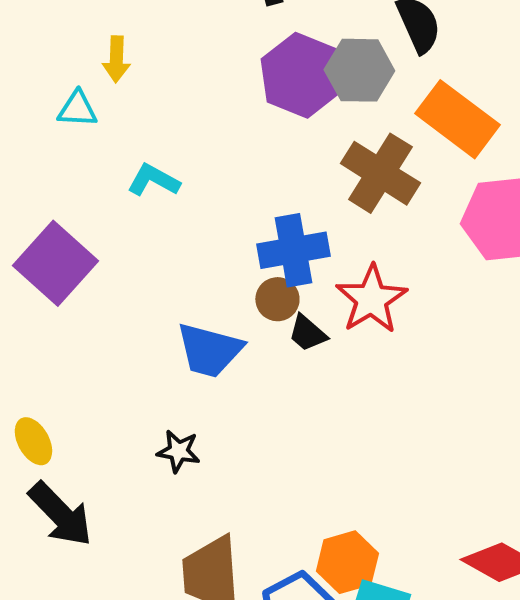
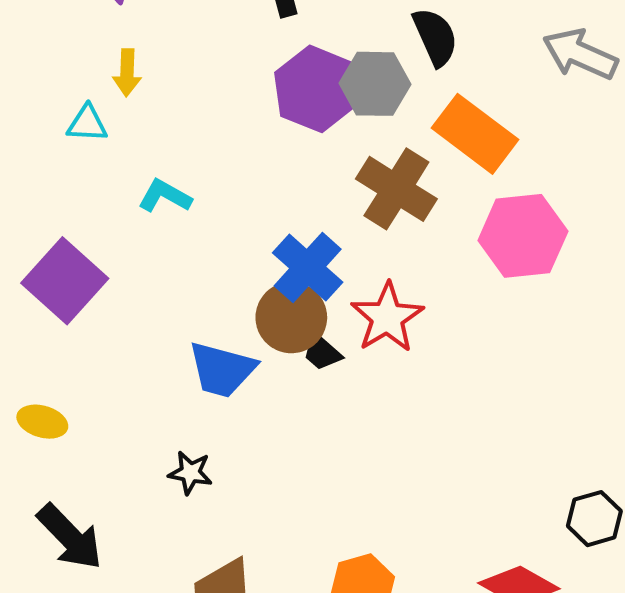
blue cross: (293, 250) -> (308, 268), turned -38
brown circle: (277, 299) -> (291, 317), size x1.6
yellow ellipse: (33, 441) -> (42, 422), moved, turned -45

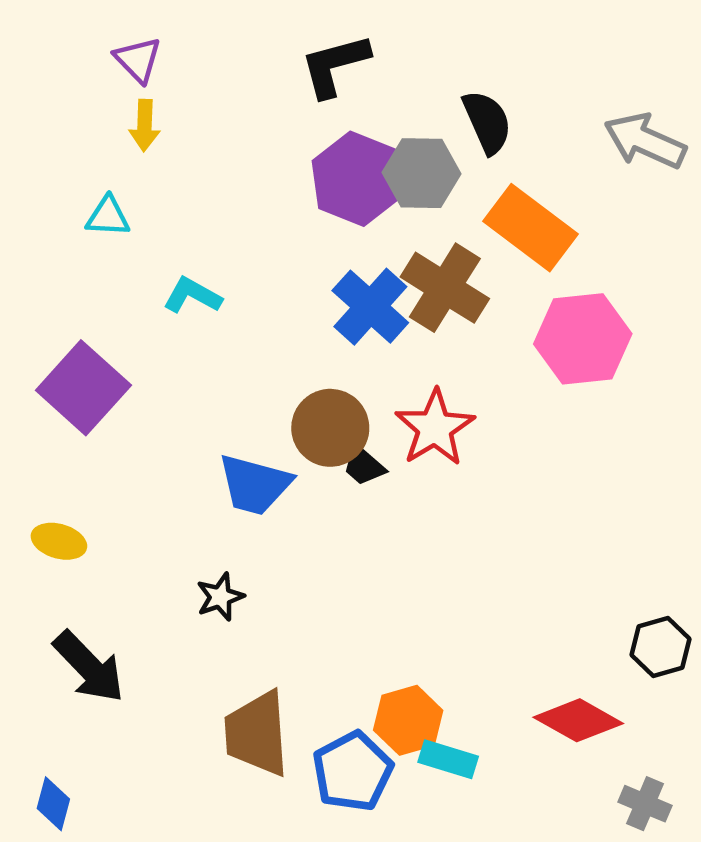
yellow arrow: (127, 73) -> (145, 125), moved
blue cross: (308, 268) -> (370, 307), moved
black star: (190, 473) -> (220, 597), turned -30

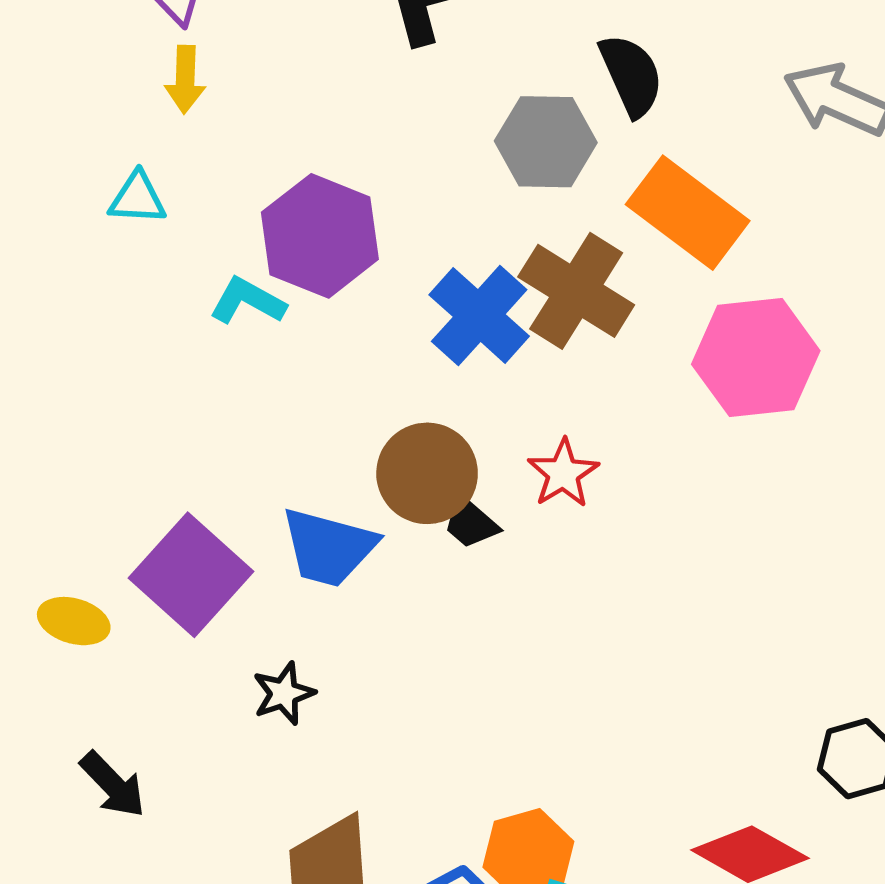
purple hexagon: (357, 179) -> (320, 236), moved
purple square: (83, 388) -> (191, 575), moved
red star: (435, 428) -> (563, 473), size x0.7
black arrow: (89, 667) -> (113, 785), size x0.7

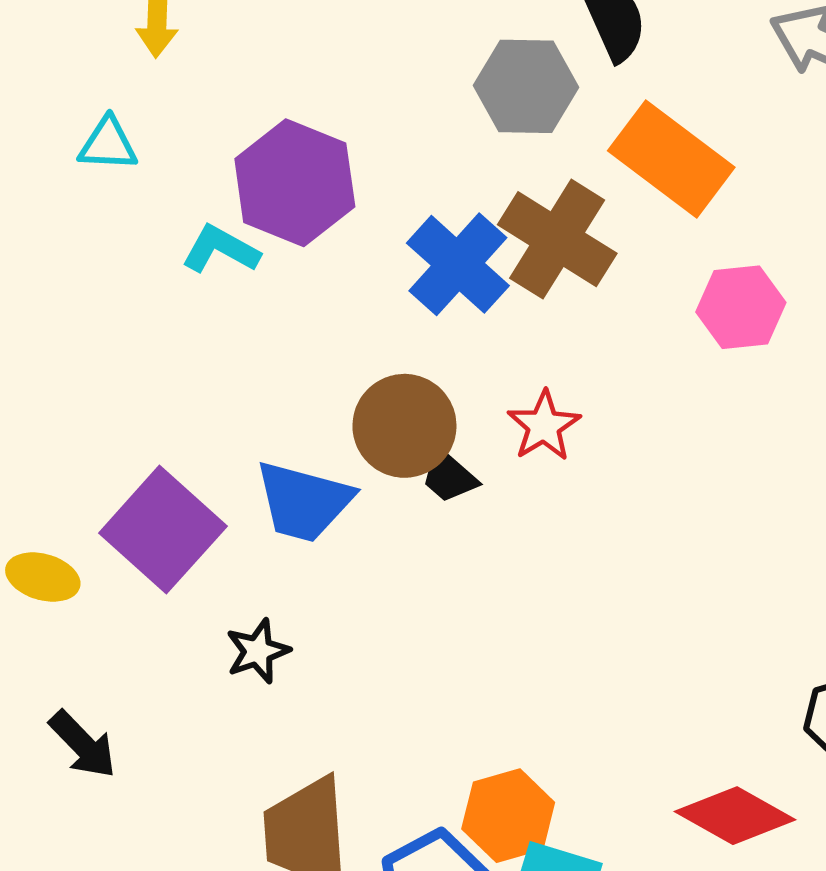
pink hexagon: (756, 357) -> (741, 307), size x0.7

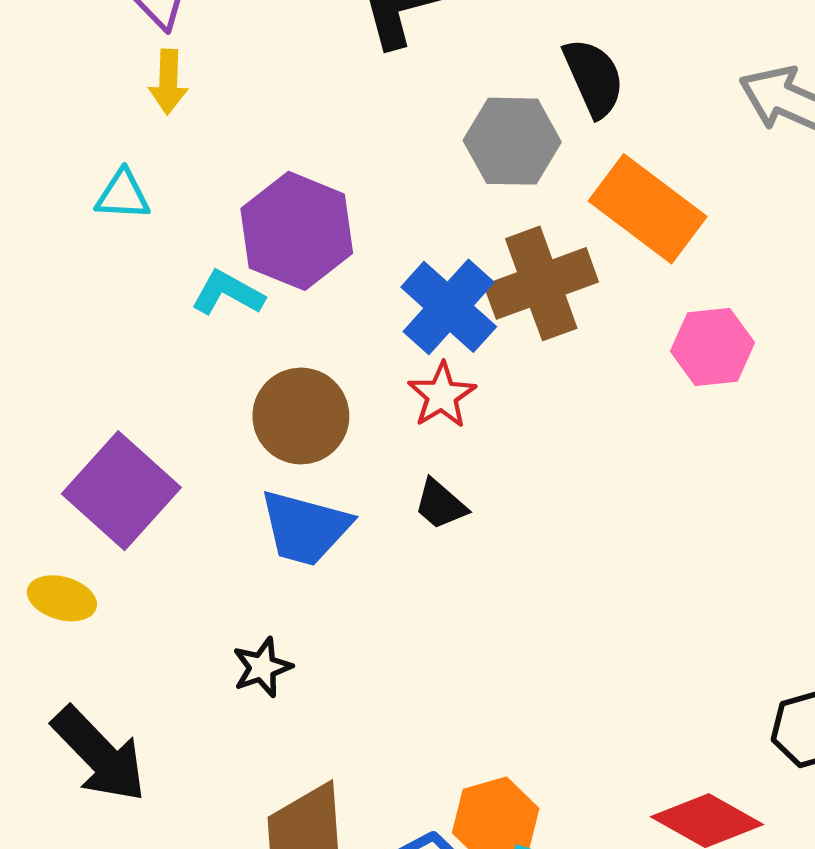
brown cross: (557, 239) -> (541, 283), turned 38
brown circle: (404, 426) -> (301, 416), moved
red star: (544, 426) -> (442, 395), moved
purple square: (163, 530) -> (121, 491), moved
black arrow: (83, 745) -> (99, 754), size x1.5

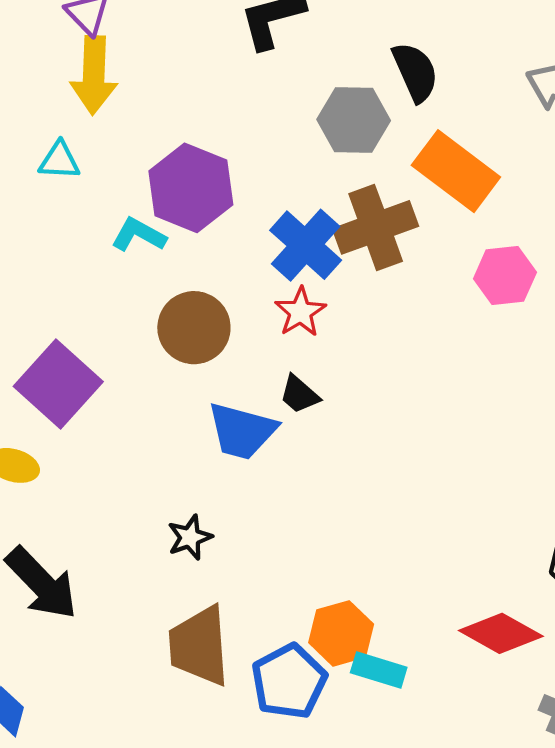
yellow arrow: (168, 82) -> (94, 75), size x1.6
blue trapezoid: (305, 528) -> (242, 431), moved
black star: (262, 667) -> (190, 537), moved

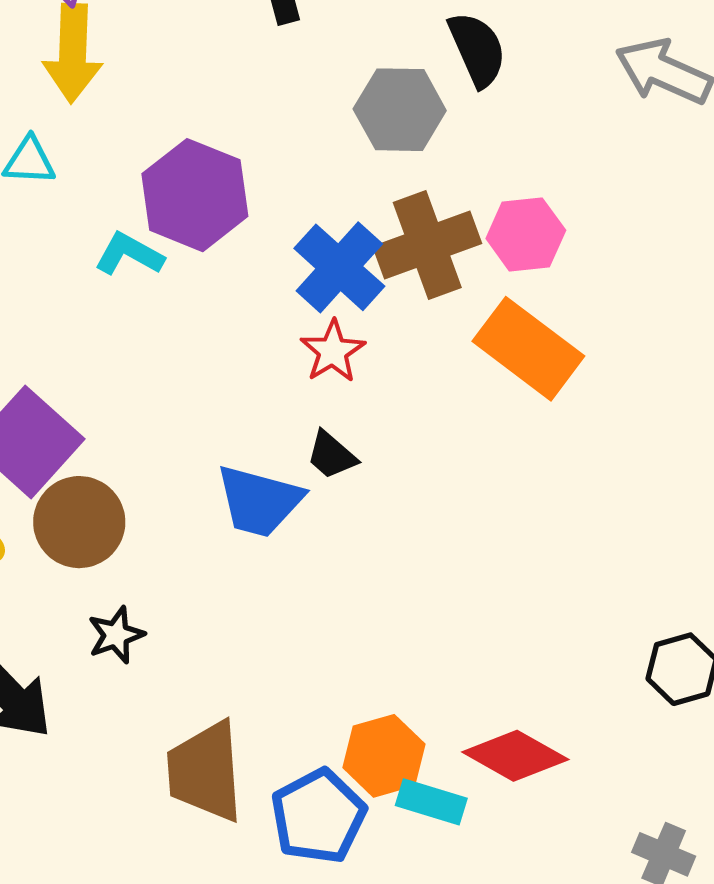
orange rectangle: (456, 171) -> (528, 349), moved
pink hexagon: (505, 275) -> (526, 234), moved
brown circle: (194, 328) -> (79, 522), moved
black star: (190, 537) -> (116, 635), moved
red diamond: (501, 633) -> (515, 756), moved

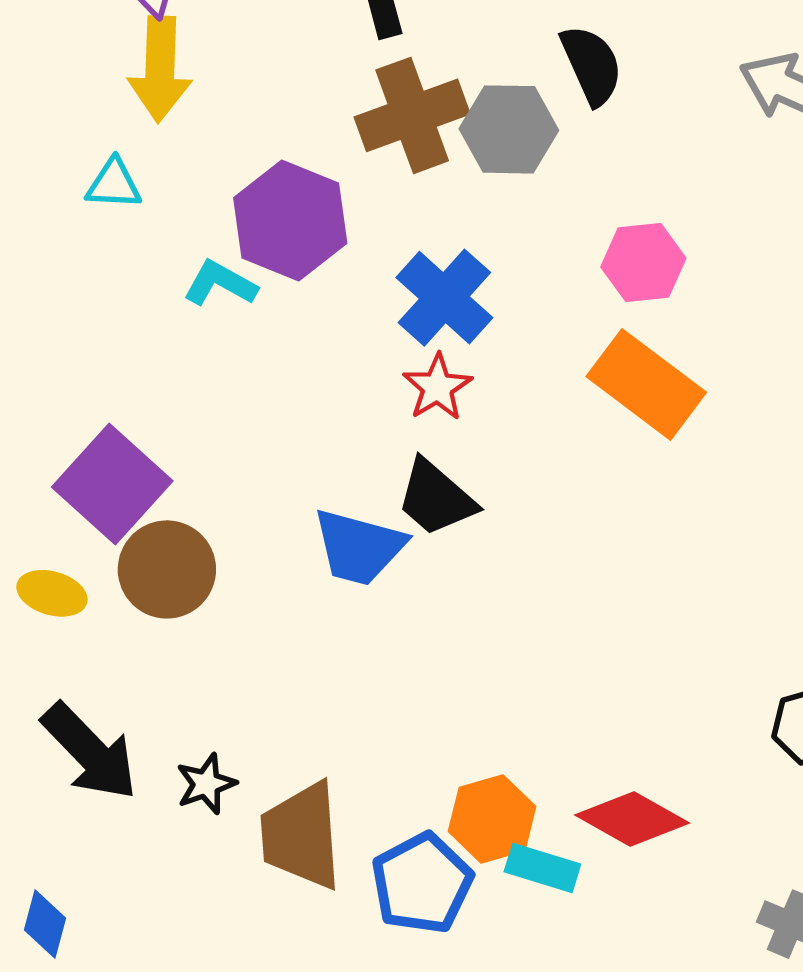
brown cross: (427, 245) -> (412, 115), moved
black trapezoid: (331, 455) -> (436, 498), size x1.5
black star: (116, 635) -> (206, 784), moved

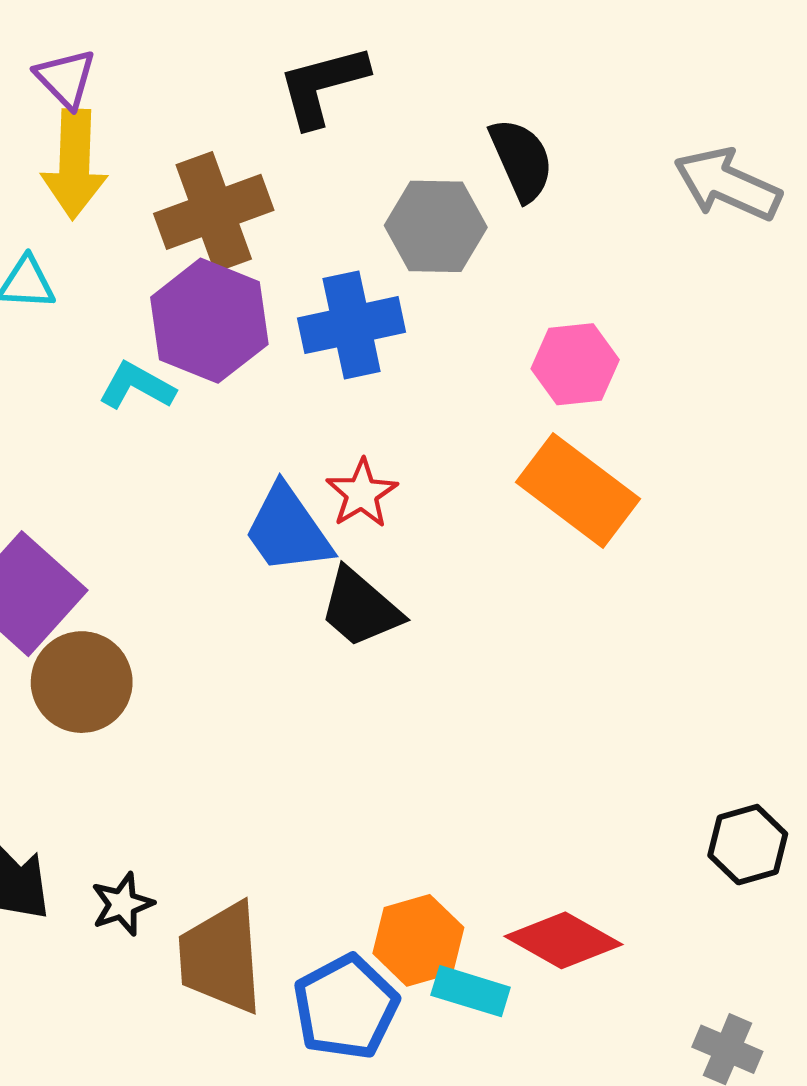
brown cross: (412, 115) -> (214, 212), moved
blue cross: (444, 298) -> (352, 325), moved, turned 36
blue trapezoid: (359, 547) -> (288, 530), moved, turned 40

